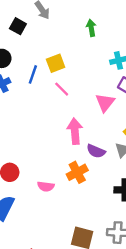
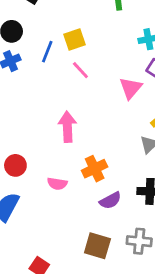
pink arrow: (75, 131) -> (67, 127), moved
purple semicircle: (96, 151) -> (110, 200), moved, turned -54

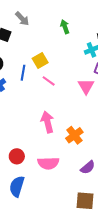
orange cross: (95, 169) -> (74, 135), moved
pink semicircle: (57, 184) -> (48, 163), size x1.5

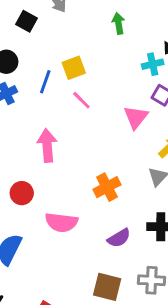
pink arrow: (47, 122) -> (47, 145), moved
red circle: (17, 156) -> (22, 193), moved

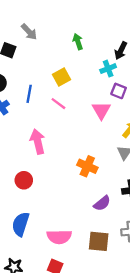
yellow square: (74, 68) -> (61, 77), moved
orange cross: (107, 187) -> (87, 166), turned -30
pink semicircle: (61, 222) -> (59, 237), moved

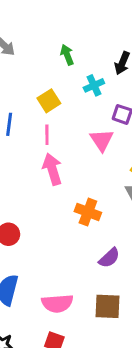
cyan cross: (108, 69) -> (94, 85), moved
pink line: (58, 104) -> (47, 135), turned 56
pink arrow: (38, 142) -> (52, 169), moved

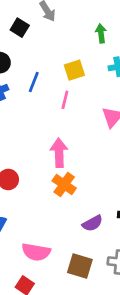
pink arrow: (52, 169) -> (59, 153), moved
orange cross: (88, 212) -> (64, 184), moved

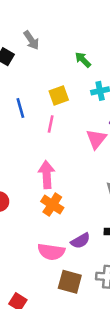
green arrow: (101, 33) -> (83, 60), turned -36
blue line: (34, 82) -> (20, 108), turned -36
pink semicircle: (36, 252) -> (51, 252), moved

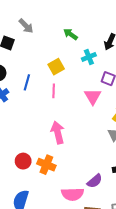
blue line: (20, 108) -> (27, 82), turned 42
orange cross: (52, 205) -> (46, 165), moved

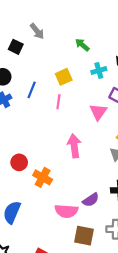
pink arrow: (58, 132) -> (74, 146), moved
red circle: (23, 161) -> (19, 162), moved

